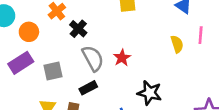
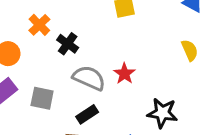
gray semicircle: (93, 58) -> (89, 78), turned -32
gray square: (53, 71) -> (42, 98), turned 30

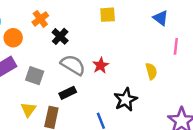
yellow semicircle: (190, 50) -> (151, 71), moved
black star: (162, 113) -> (126, 100), turned 30

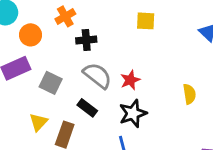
black cross: (60, 36) -> (86, 40), turned 35
black rectangle: (68, 93) -> (87, 108), turned 56
black star: (126, 100) -> (133, 113), moved

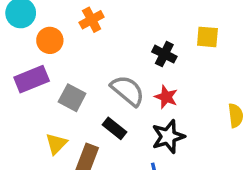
yellow square: (146, 21) -> (207, 37), moved
black cross: (86, 40) -> (164, 54), moved, turned 30
red star: (130, 80) -> (166, 97), turned -30

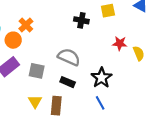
orange cross: (92, 20) -> (26, 25), moved
black cross: (164, 54) -> (81, 20), moved
red star: (166, 97) -> (120, 43), moved

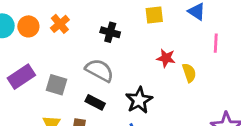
black cross: (81, 20) -> (110, 32), moved
orange cross: (26, 25) -> (60, 24), moved
orange circle: (13, 40) -> (28, 26), moved

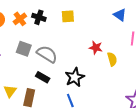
yellow square: (154, 15) -> (68, 16), moved
black cross: (110, 32) -> (39, 17), moved
gray square: (57, 85) -> (24, 49), moved

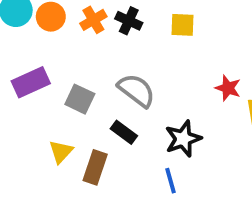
gray square: (24, 49) -> (80, 99), moved

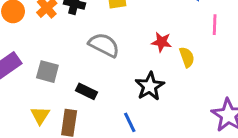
gray semicircle: (136, 90) -> (104, 45), moved
black star: (183, 139) -> (150, 86), moved

